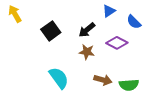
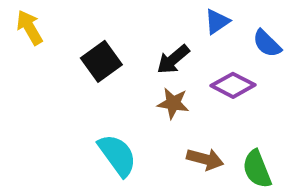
green semicircle: (129, 85) -> (257, 169), turned 72

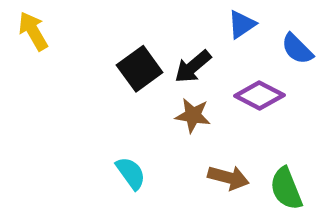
black square: (101, 61) -> (140, 69), moved
cyan semicircle: (117, 155) -> (131, 173), size x0.7

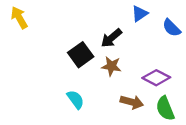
black square: (140, 69) -> (81, 55), moved
purple diamond: (259, 95) -> (156, 78), moved

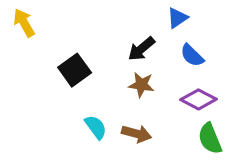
blue semicircle: (172, 28) -> (192, 55), moved
black square: (81, 55) -> (75, 70), moved
brown arrow: (132, 102) -> (137, 134), moved

